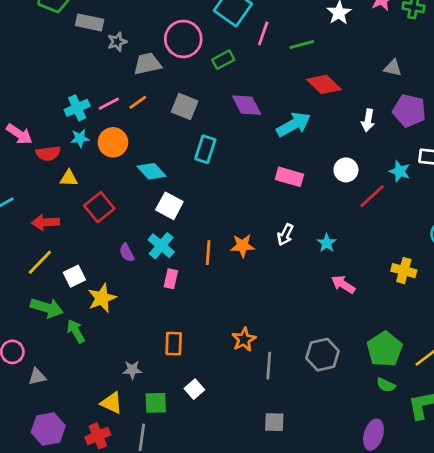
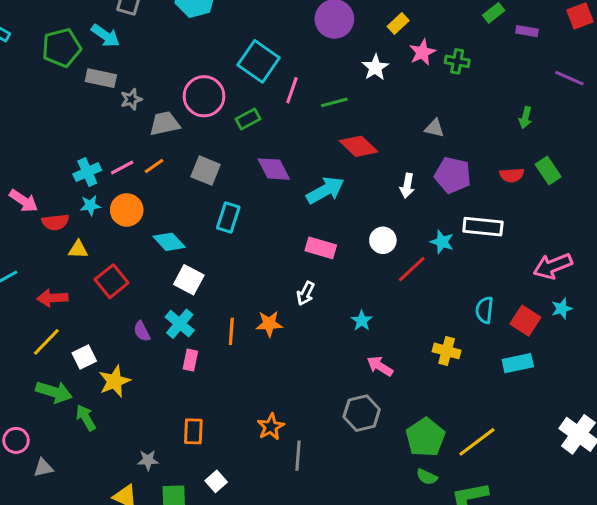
white arrow: (285, 235) -> (306, 293), moved
gray hexagon: (322, 355) -> (362, 413), moved

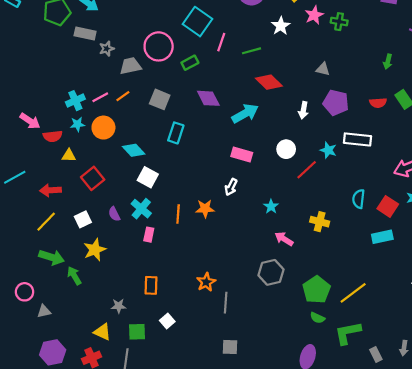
yellow cross: (447, 351) -> (320, 222), moved
white square: (84, 357) -> (83, 219), moved

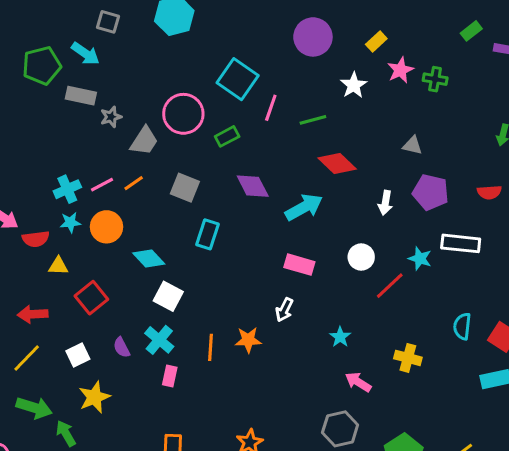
gray trapezoid: (130, 66) -> (144, 141), turned 135

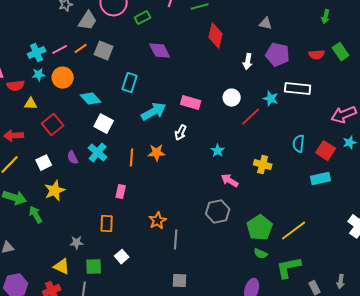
red diamond: (337, 164) -> (216, 36), turned 60
gray square: (185, 188) -> (104, 51), moved
cyan arrow: (304, 207) -> (154, 112), moved
pink rectangle: (170, 376) -> (121, 192), moved

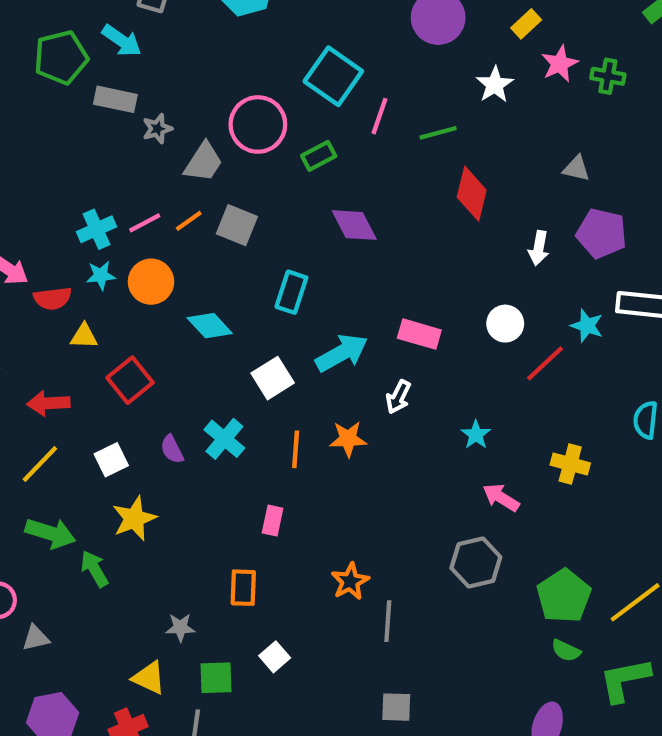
white square: (104, 124) -> (273, 378), moved, turned 30

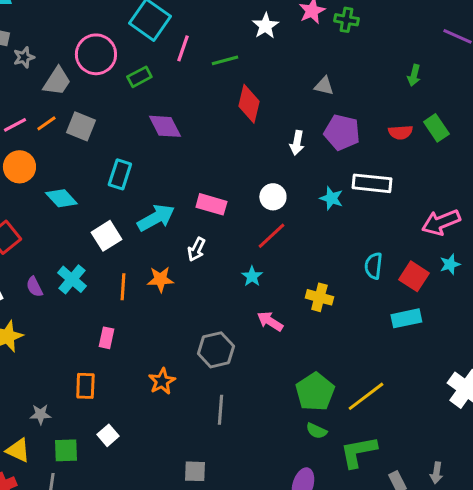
red line: (545, 363) -> (271, 236), moved
gray hexagon: (476, 562) -> (216, 350), moved
gray line: (388, 621) -> (220, 410), moved

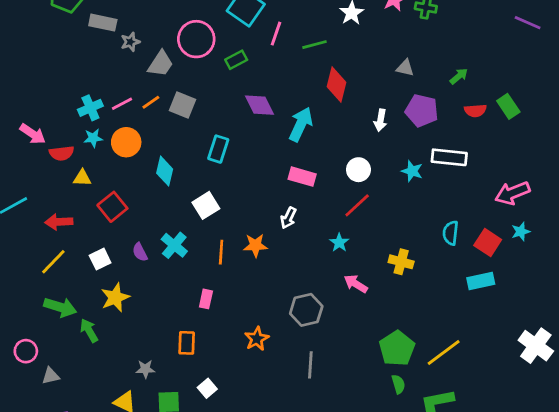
green arrow: (414, 75) -> (459, 76), moved, turned -144
cyan diamond: (61, 198) -> (165, 171), turned 56
cyan arrow: (156, 218) -> (301, 124), moved, turned -36
green semicircle: (316, 431) -> (398, 384), turned -132

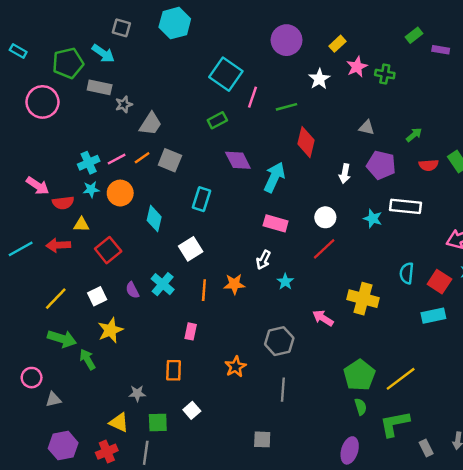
pink circle: (196, 39) -> (42, 102), moved
red arrow: (59, 222) -> (58, 245), moved
cyan star: (339, 243) -> (285, 282), moved
yellow cross: (401, 262) -> (363, 299), size x1.4

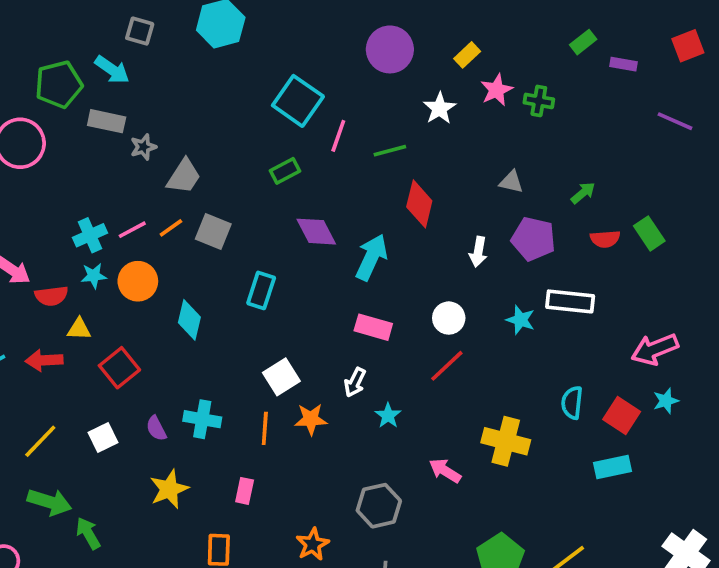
white square: (191, 249) -> (281, 377), moved
cyan cross: (163, 284) -> (202, 419), turned -30
yellow star: (110, 330) -> (169, 489), moved

